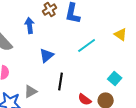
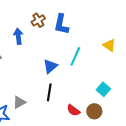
cyan line: (87, 45) -> (75, 56), turned -30
blue triangle: (47, 55) -> (50, 66), moved

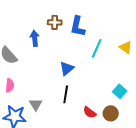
brown cross: (38, 20) -> (55, 22), turned 32
cyan line: (75, 56) -> (97, 48), moved
gray triangle: (19, 102) -> (36, 104), turned -32

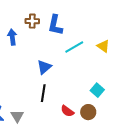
cyan line: (97, 48) -> (74, 47), turned 36
gray triangle: (36, 104) -> (17, 116), moved

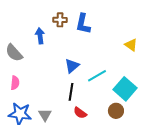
cyan line: (74, 47) -> (97, 76), moved
cyan square: (97, 90) -> (125, 89), size x1.6
red semicircle: (67, 111) -> (80, 113), moved

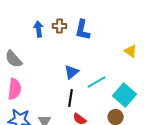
blue arrow: (40, 36) -> (39, 29), moved
pink semicircle: (15, 83) -> (15, 89), size x1.5

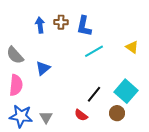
blue triangle: (72, 72) -> (43, 68), moved
cyan line: (97, 82) -> (94, 51), moved
black line: (71, 98) -> (94, 94), moved, turned 30

